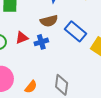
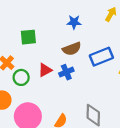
blue rectangle: (76, 31) -> (101, 57), turned -55

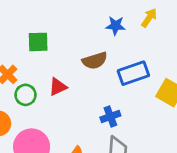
blue star: (74, 22) -> (115, 26), moved
blue cross: (66, 72) -> (110, 116), moved

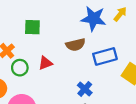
blue star: (115, 26) -> (94, 19), size x1.6
blue cross: (110, 116) -> (85, 89), turned -32

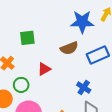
green circle: (20, 68) -> (21, 85), moved

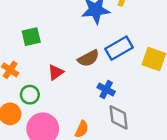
brown semicircle: (69, 48) -> (88, 58), moved

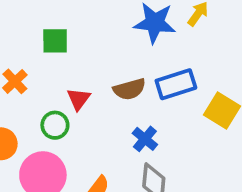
red triangle: (56, 72) -> (79, 99), turned -30
green circle: (30, 95) -> (55, 125), moved

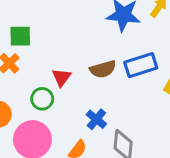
green square: (55, 41) -> (20, 36), moved
blue cross: (145, 139) -> (96, 119), moved

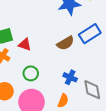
red triangle: (61, 77) -> (25, 45), moved, turned -32

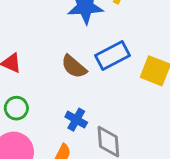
brown semicircle: (66, 43) -> (74, 67), turned 66

